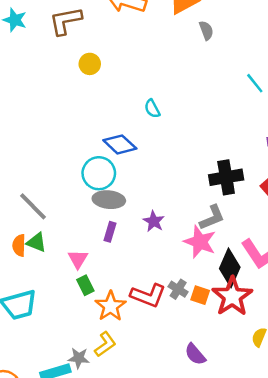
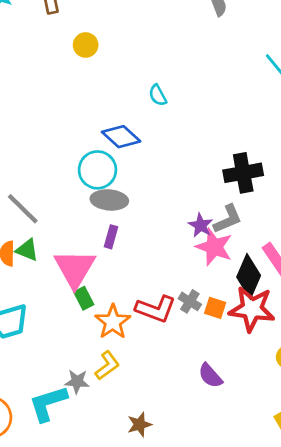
purple star: (154, 221) -> (201, 225), moved
pink triangle: (78, 259) -> (75, 268), size x1.8
red star: (232, 296) -> (252, 309), turned -30

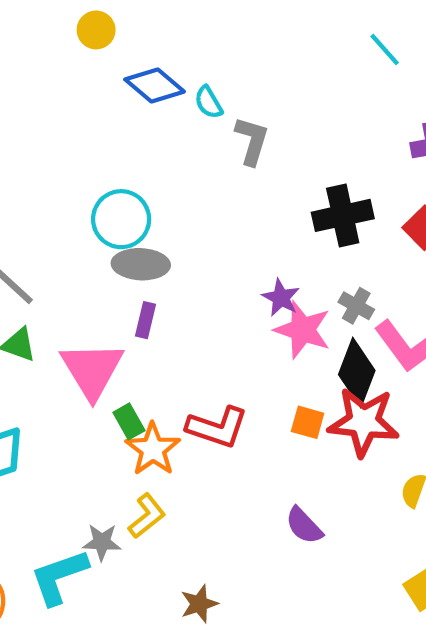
blue diamond: (121, 137) -> (155, 86), moved
gray L-shape: (228, 219) -> (252, 141), moved, turned -48
green rectangle: (84, 298) -> (129, 421), moved
gray cross: (190, 301) -> (356, 306), moved

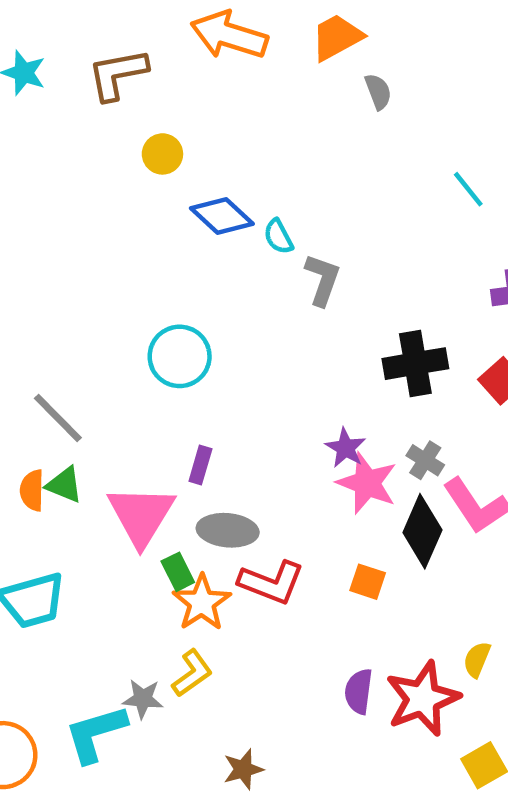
gray ellipse: (141, 264) -> (228, 530), moved
red star: (364, 422) -> (423, 699), moved, turned -30
purple semicircle: (304, 526) -> (359, 691), turned 48

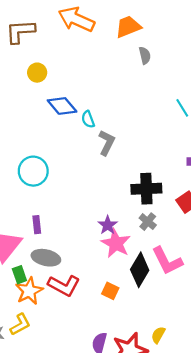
gray cross: (425, 460) -> (148, 222), moved
purple rectangle: (200, 465) -> (37, 225), turned -30

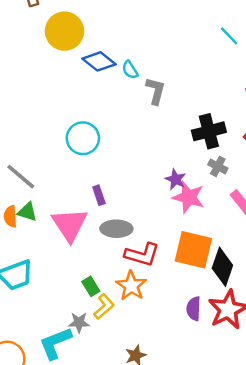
yellow circle: (37, 73) -> (64, 31), size x1.8
black diamond: (140, 270) -> (222, 267), moved
green rectangle: (19, 275) -> (91, 286), moved
orange star: (29, 291) -> (131, 286), moved
orange square: (110, 291) -> (193, 250), size x2.0

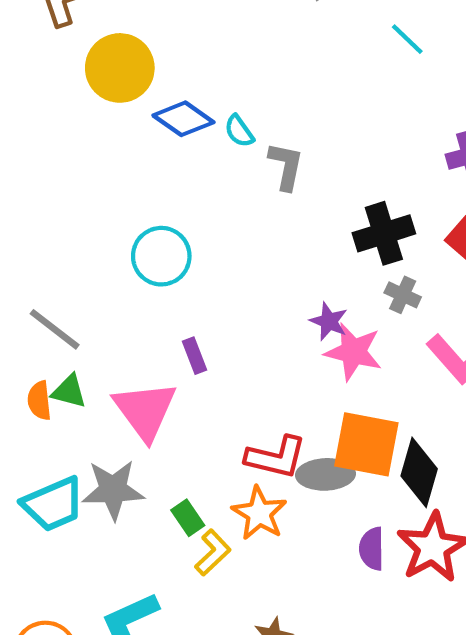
cyan line: (229, 36) -> (407, 39), moved
gray ellipse: (116, 229) -> (326, 474), moved
gray star: (79, 322) -> (113, 490), moved, size x1.6

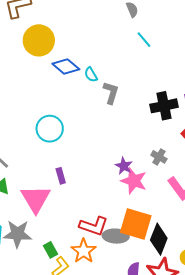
cyan line: (407, 39) -> (144, 40), moved
black cross: (384, 233) -> (164, 106), moved

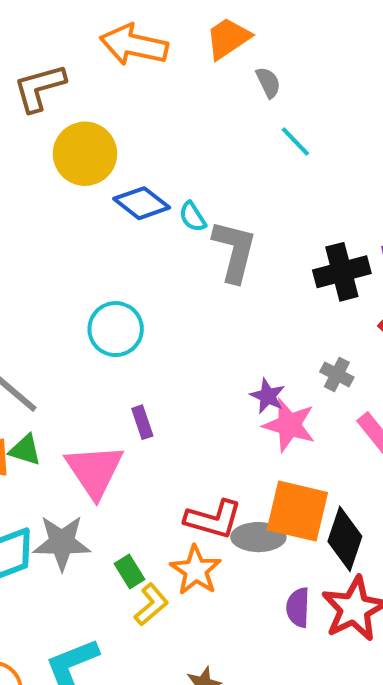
gray L-shape: (111, 93) -> (234, 251), size x1.4

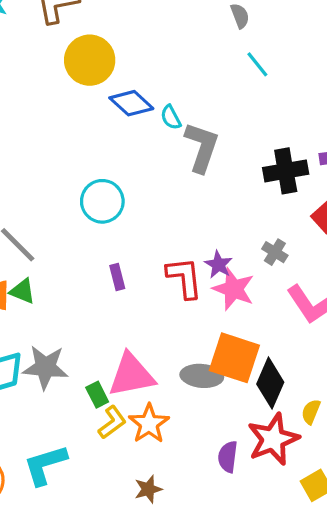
pink triangle: (94, 471) -> (131, 375), moved, turned 48
red L-shape: (213, 519) -> (184, 278), moved, turned -117
orange star: (196, 570) -> (149, 424), moved
purple semicircle: (298, 607) -> (228, 457), moved

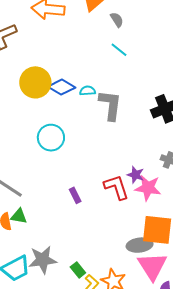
yellow circle: (90, 60) -> (35, 82), moved
cyan line: (257, 64) -> (119, 50), moved
cyan semicircle: (171, 117) -> (88, 91), turned 126
cyan circle: (102, 201) -> (51, 138), moved
pink triangle: (131, 375) -> (152, 266), moved, turned -40

